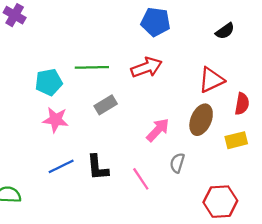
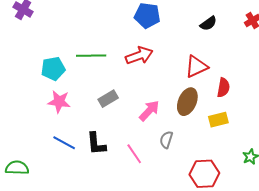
gray rectangle: (106, 105) -> (108, 99), moved
blue line: (61, 166) -> (64, 143), turned 55

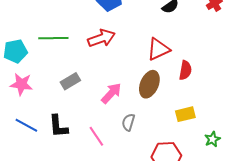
yellow rectangle: (218, 120) -> (185, 114), moved

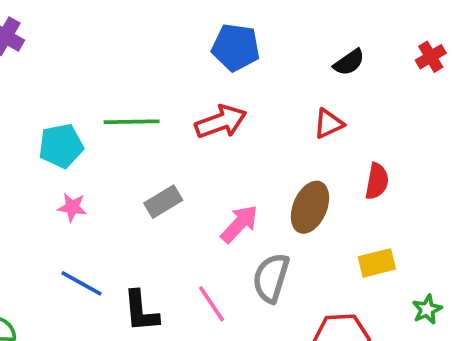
red triangle: (158, 49) -> (329, 124), moved, size x0.7
pink star: (21, 84) -> (72, 207), size x0.7
gray semicircle: (128, 122) -> (271, 278), size x1.5
black L-shape: (58, 126) -> (141, 311), moved

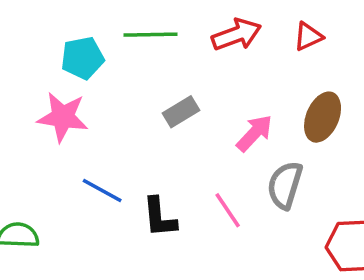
red triangle: (329, 124) -> (308, 36), moved
pink star: (72, 207) -> (63, 117), moved, size x1.8

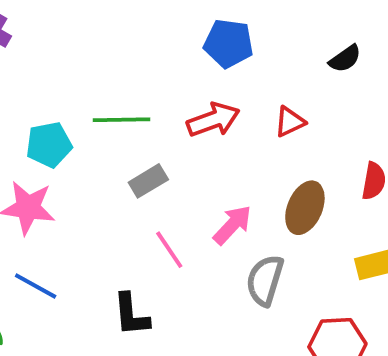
gray rectangle: (181, 112) -> (148, 181), moved
blue line: (102, 190) -> (36, 286), moved
pink line: (228, 210) -> (169, 250), moved

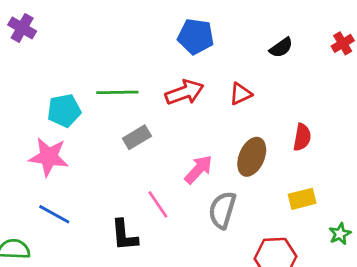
pink line: (169, 250) -> (158, 204), moved

